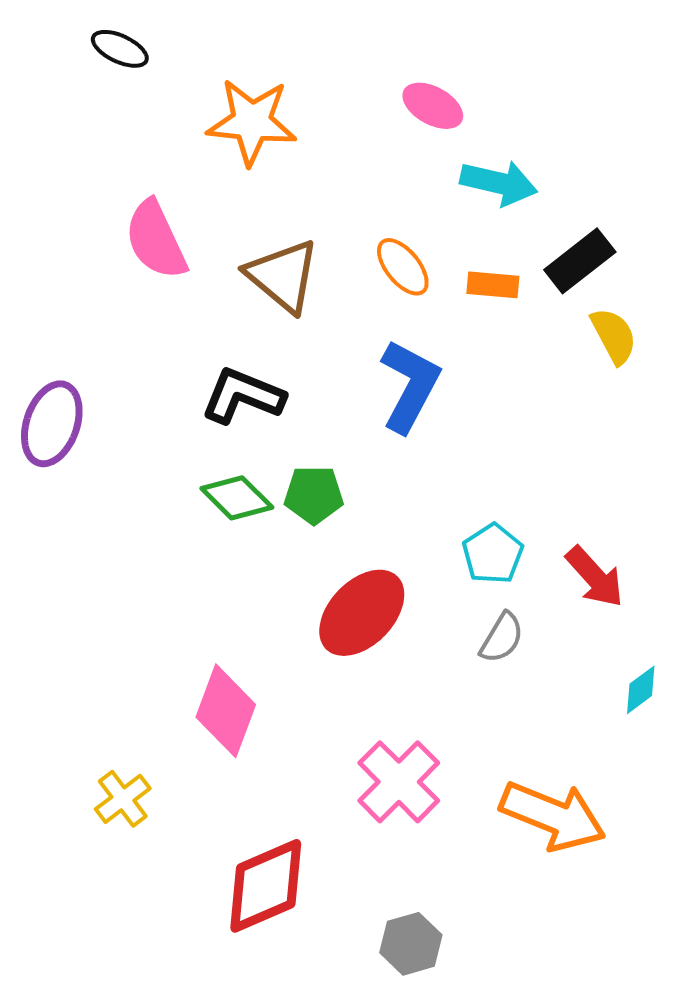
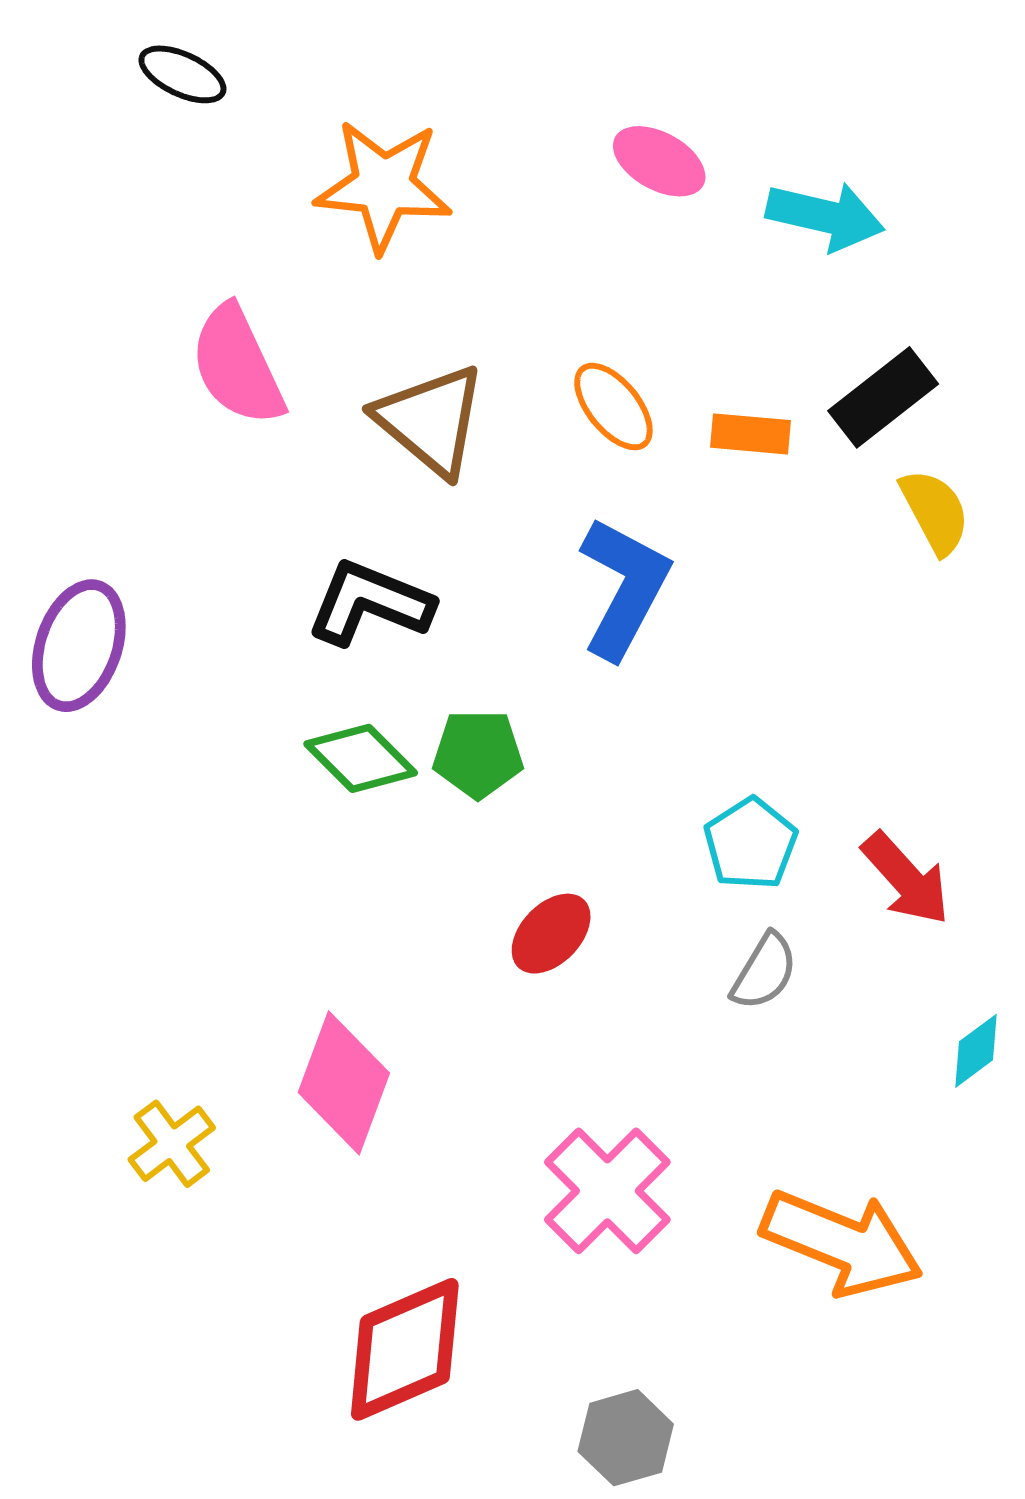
cyan arrow: (499, 183) -> (825, 216), moved
red ellipse: (362, 613) -> (551, 934), size x0.6
yellow cross: (123, 799) -> (172, 1144), moved

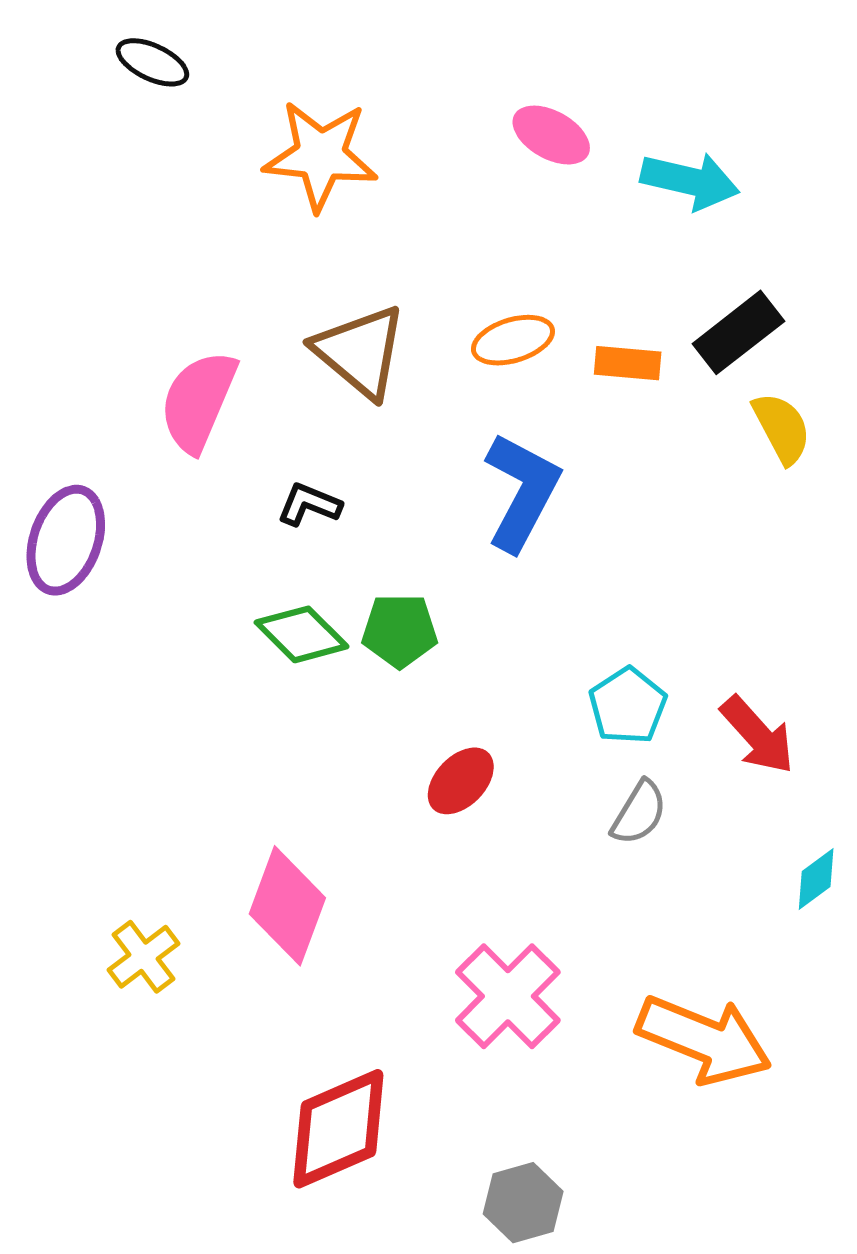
pink semicircle: (237, 365) -> (198, 401), moved, turned 48
orange ellipse: (613, 407) -> (513, 340), turned -68
black L-shape: (370, 603) -> (309, 504), size x0.6

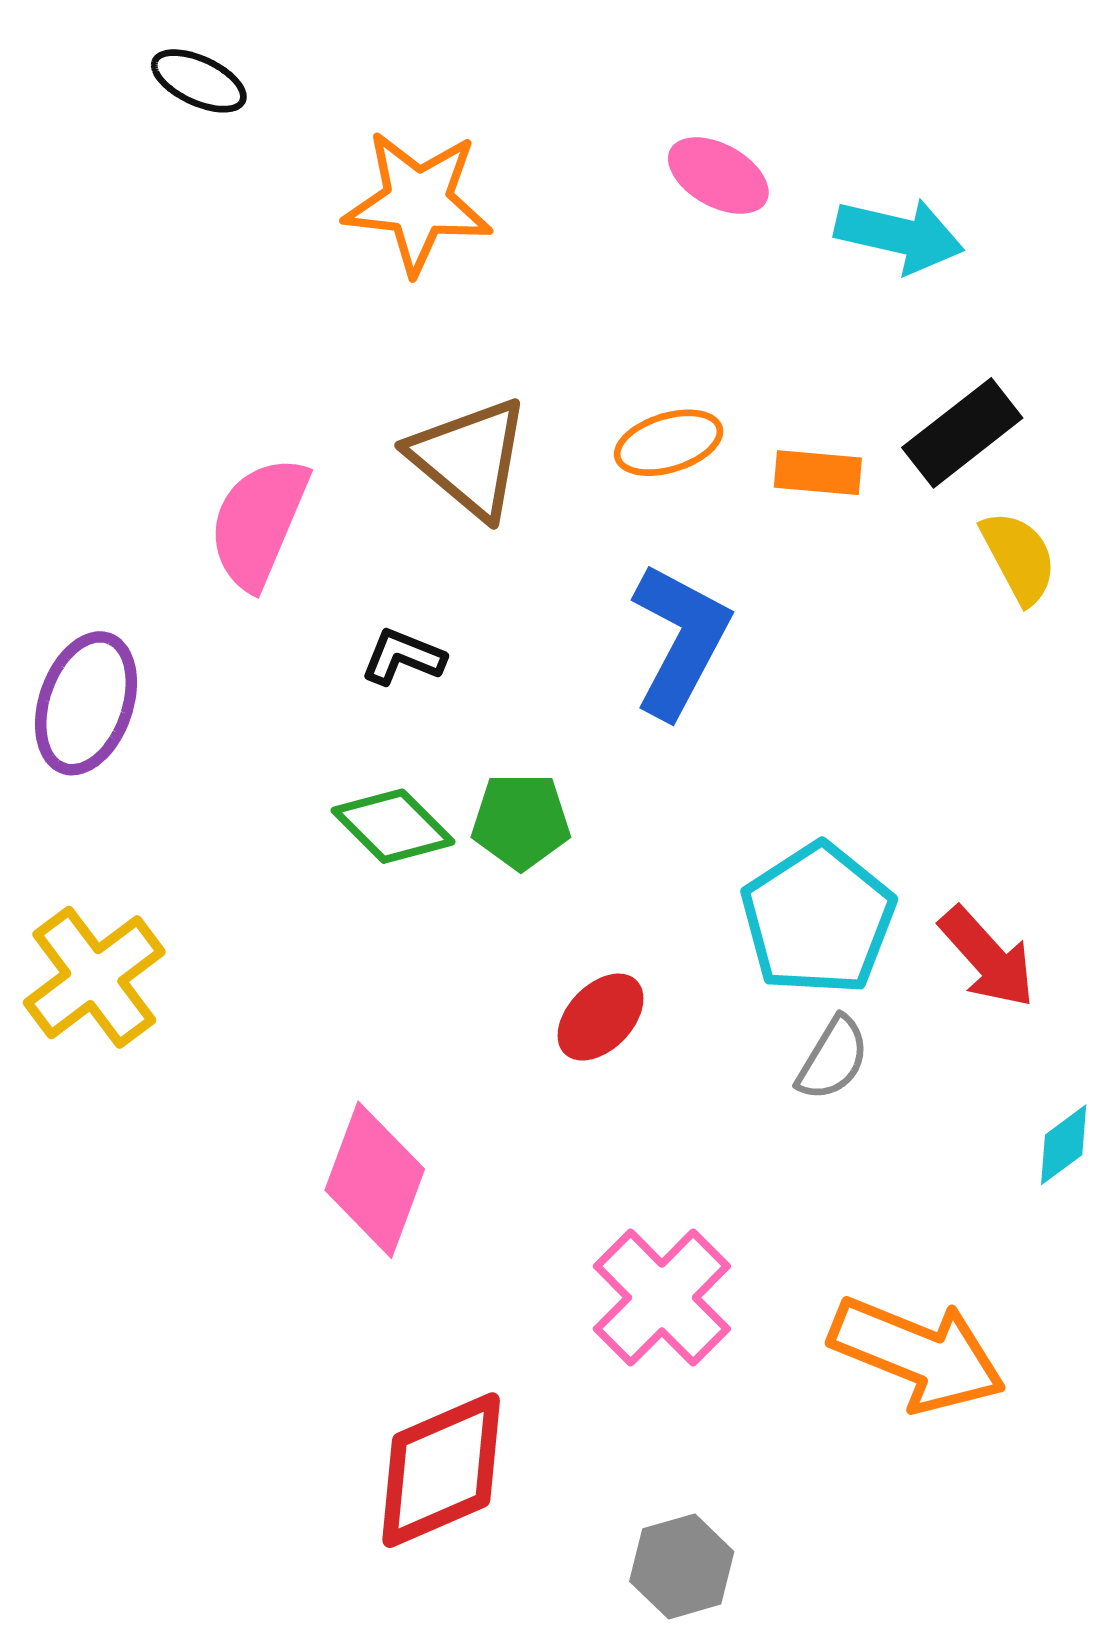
cyan pentagon: (628, 706) -> (818, 919), size x1.5
yellow cross: (144, 957) -> (94, 977), moved, size x1.5

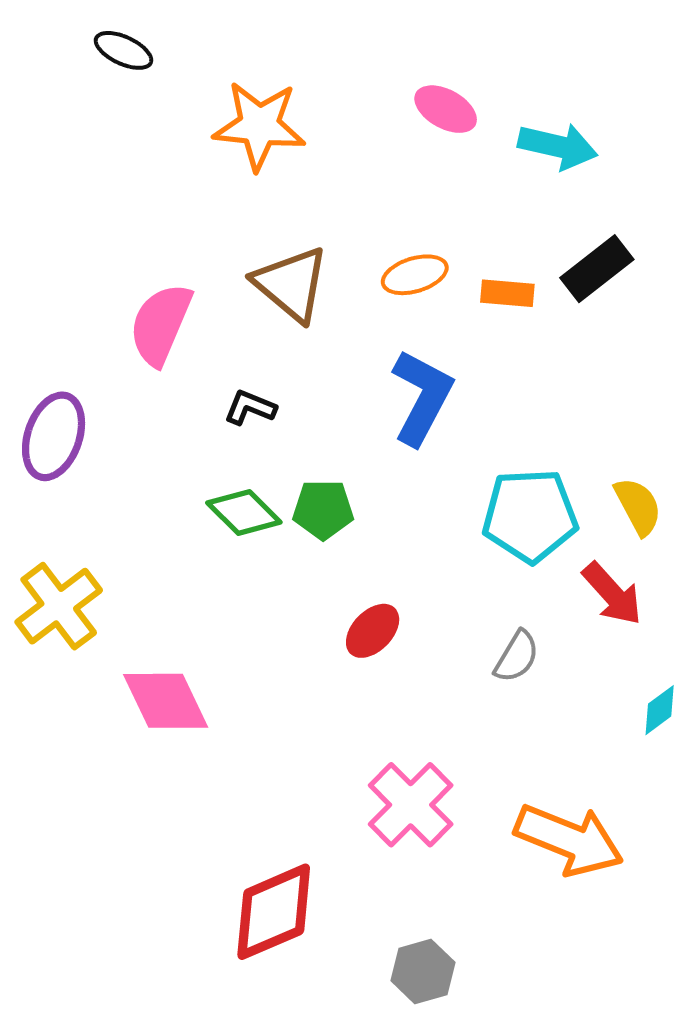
yellow semicircle: (1019, 557) -> (638, 506), moved
cyan pentagon: (818, 919) -> (530, 516), moved, turned 30
pink diamond: (375, 1180) -> (166, 701), moved, turned -46

